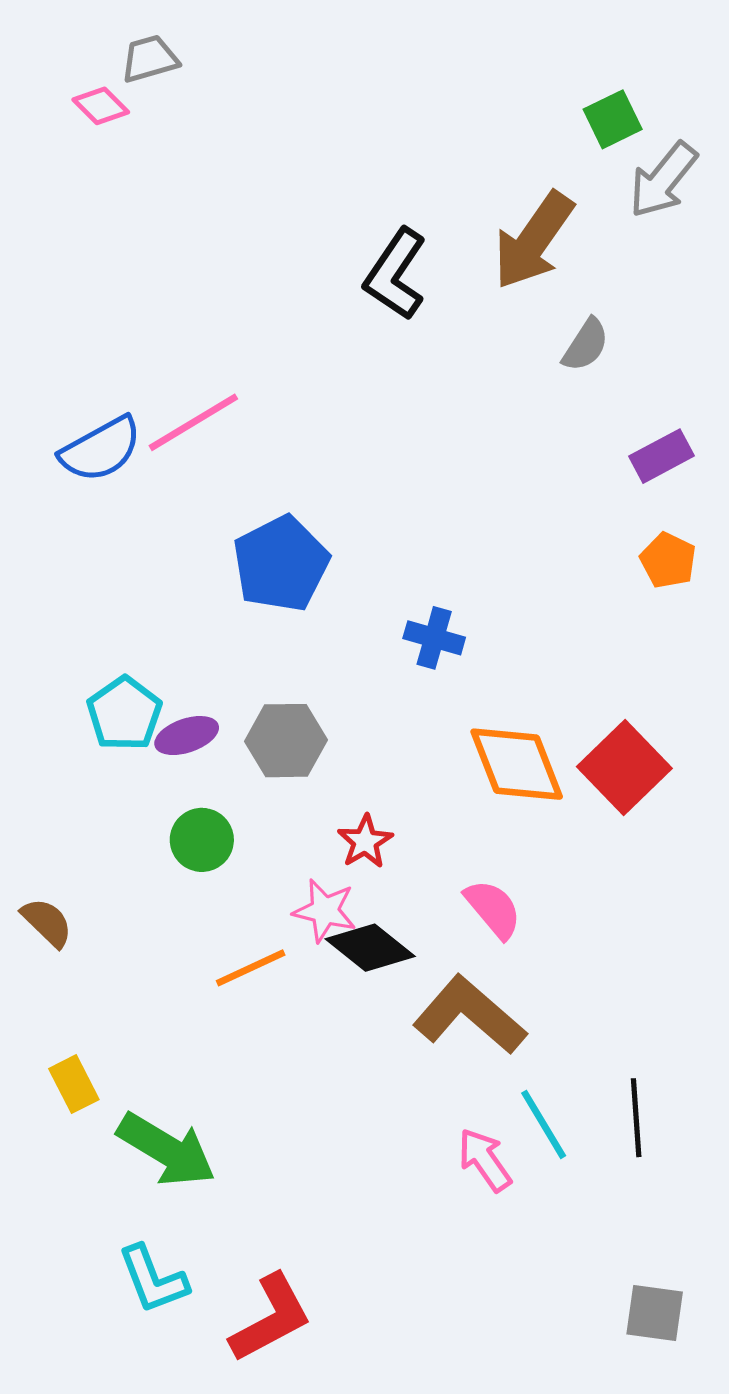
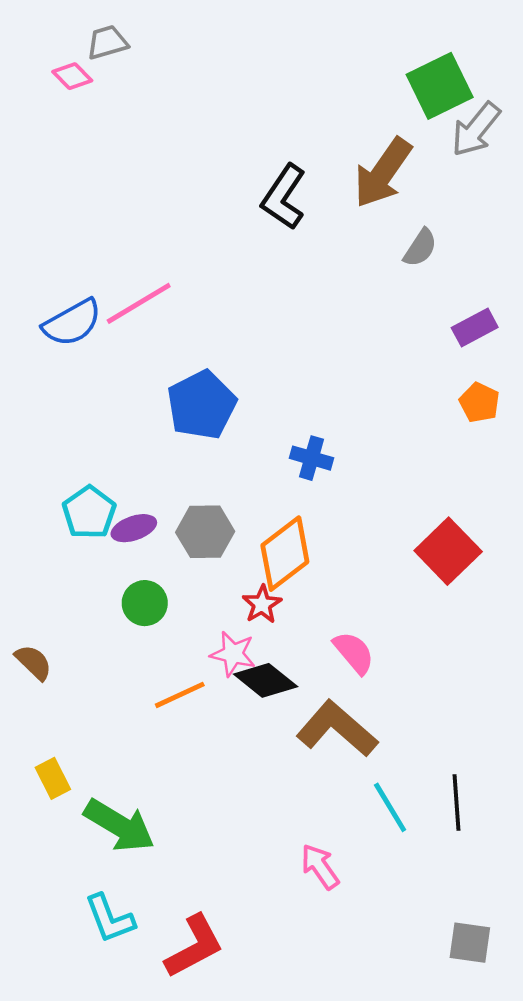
green square: (613, 119) -> (440, 86), size x1.6
orange diamond: (517, 764) -> (285, 554), moved, turned 74
pink arrow: (485, 1160) -> (320, 867), moved

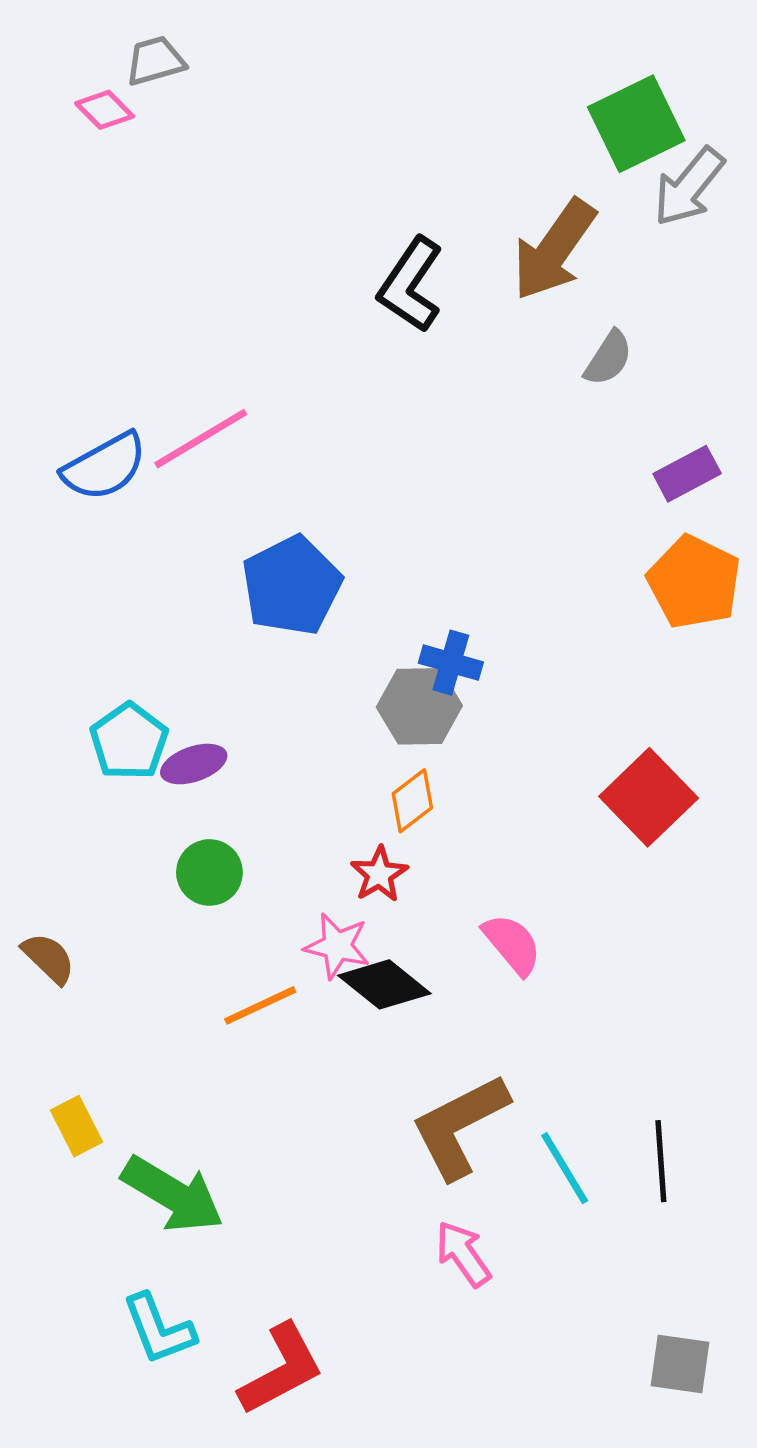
orange pentagon: (479, 402) -> (694, 582), size x1.6
gray hexagon: (205, 532) -> (419, 706), moved
orange diamond: (285, 554) -> (412, 801), size x0.6
brown L-shape: (337, 729) -> (460, 1126), moved, turned -68

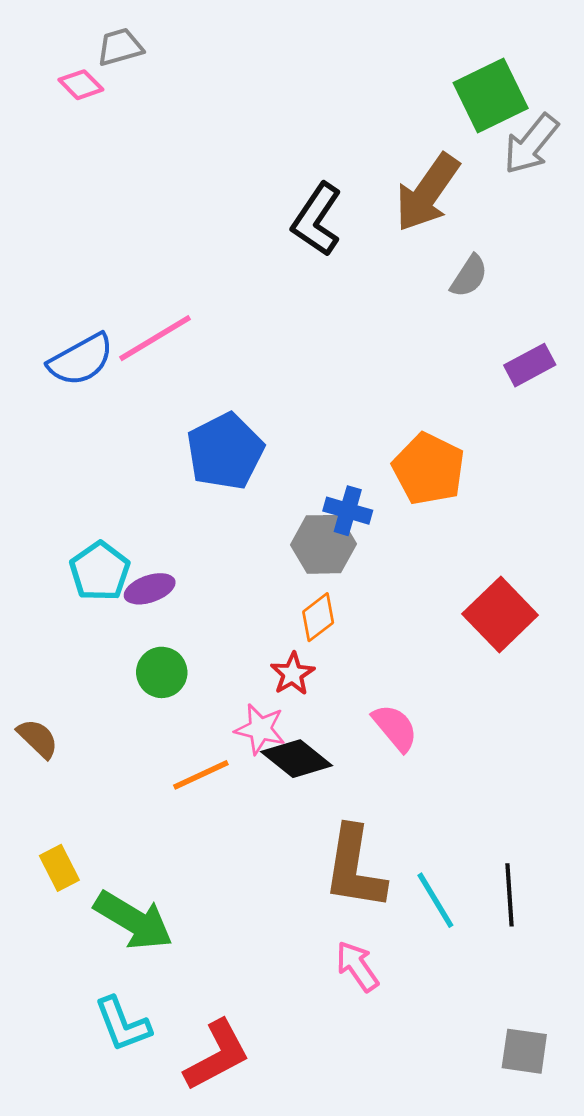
orange pentagon: (694, 582) -> (429, 469), moved
brown L-shape: (460, 1126) -> (355, 868), turned -54

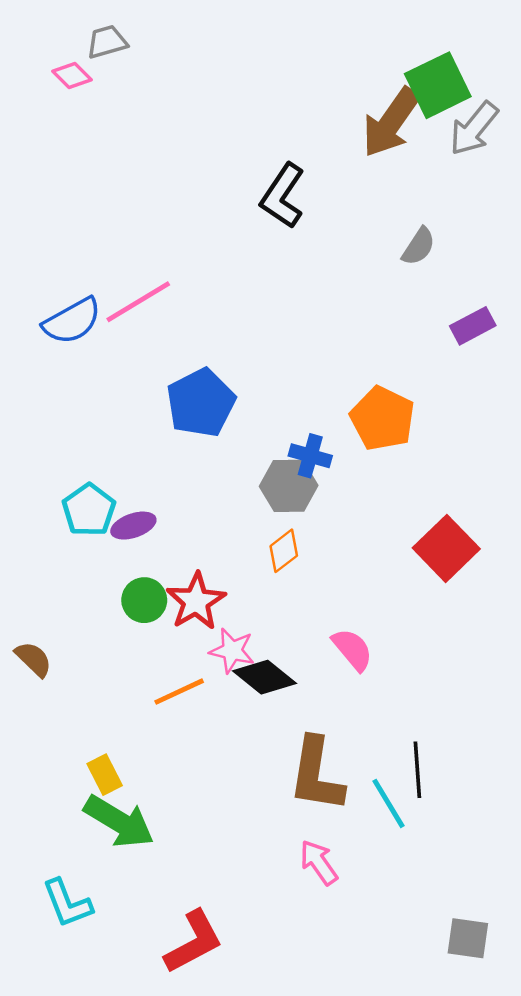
brown arrow: (427, 193) -> (391, 122), moved
red star: (292, 674) -> (196, 601), moved, size x1.5
yellow rectangle: (59, 868) -> (105, 775), moved
black line: (510, 895) -> (417, 770), moved
cyan L-shape: (123, 1024) -> (67, 903), moved

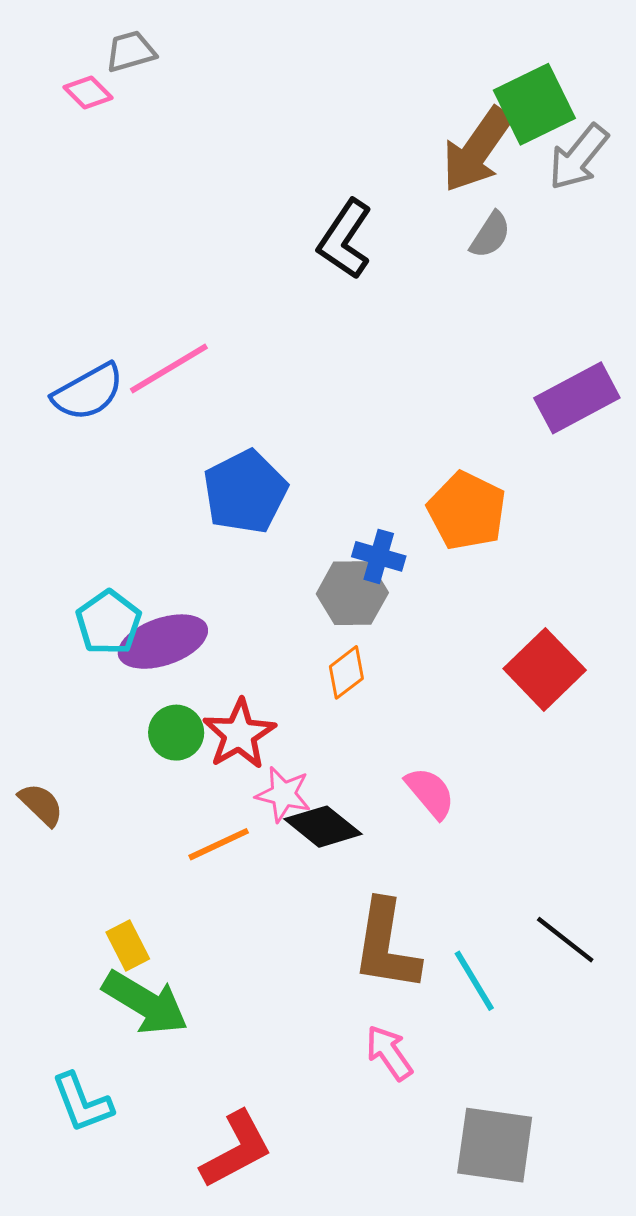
gray semicircle: (419, 246) -> (490, 235), moved
purple rectangle: (473, 326) -> (577, 398), size x1.5
purple ellipse: (133, 526) -> (163, 642), size x1.6
black line: (417, 770) -> (565, 940), moved, turned -48
gray square: (468, 938) -> (495, 1145), moved, size x1.5

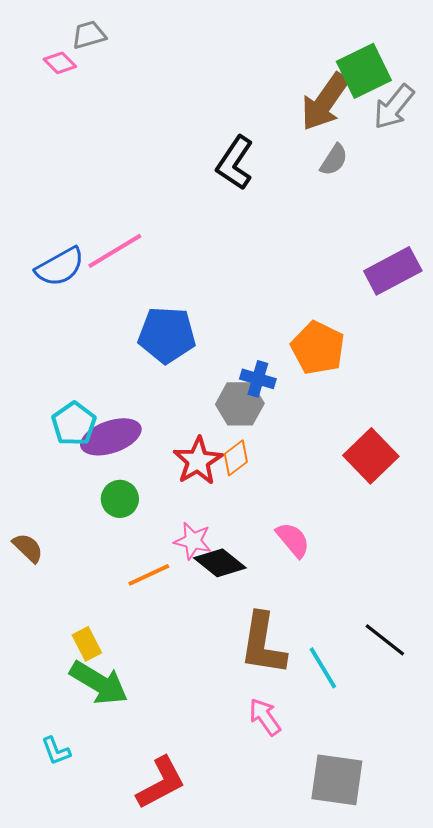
blue pentagon: (245, 492) -> (167, 335), turned 30
red star: (239, 734) -> (198, 461), moved
cyan L-shape: (82, 1103) -> (56, 751), size x0.7

